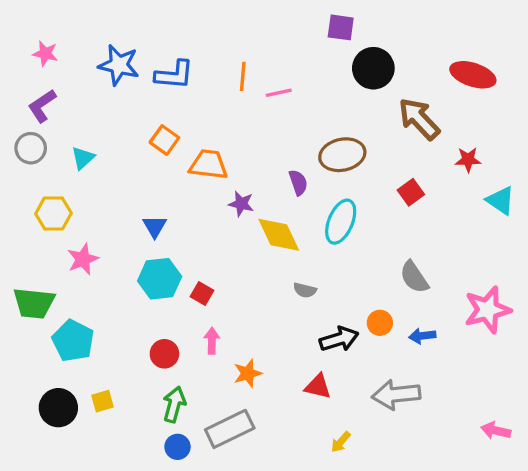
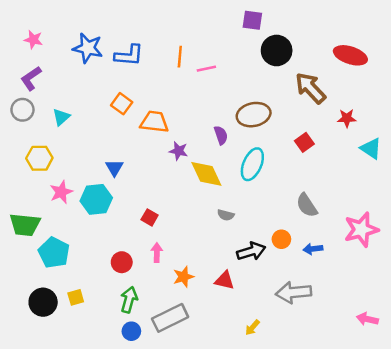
cyan hexagon: (160, 279) -> (96, 199), moved
red triangle: (318, 386) -> (225, 280), moved

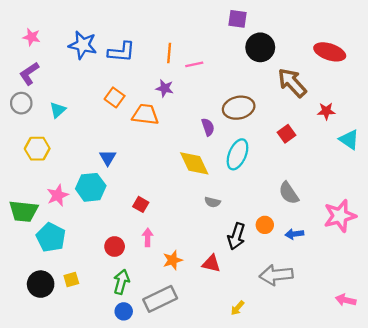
purple star: (179, 151) -> (165, 88), moved
pink star: (61, 192) -> (58, 195), moved
black arrow: (251, 251) -> (236, 236), turned 125

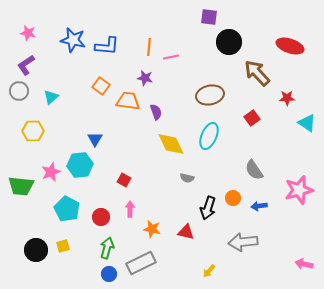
purple semicircle: (208, 127) -> (156, 112), moved
cyan pentagon: (51, 237) -> (67, 209), moved
orange star: (173, 260) -> (152, 229), turned 30

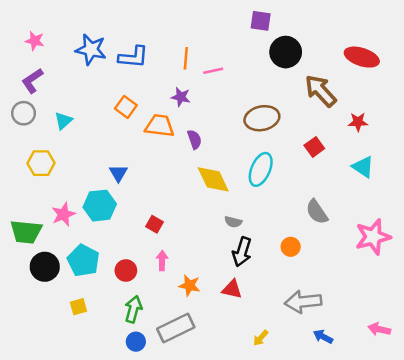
cyan triangle: (307, 123) -> (363, 167), moved
blue arrow: (259, 206) -> (323, 337), moved, turned 35
black arrow: (208, 208) -> (242, 252), moved
black circle: (36, 250) -> (45, 267), moved

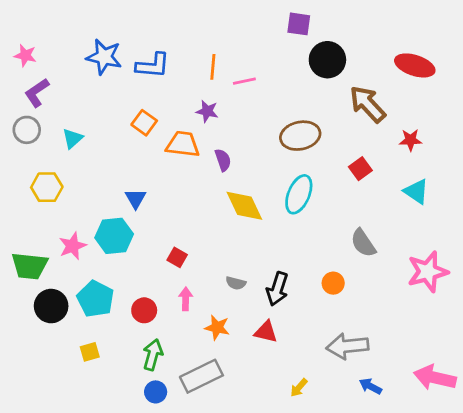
pink star: (35, 41) -> (25, 55), moved
gray semicircle: (233, 222) -> (236, 283), moved
pink arrow: (379, 329) -> (435, 378), size x1.6

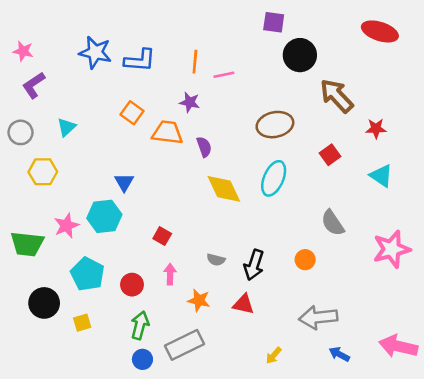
red ellipse: (415, 65) -> (380, 31), moved
gray circle: (27, 130) -> (21, 132), moved
black circle: (51, 306) -> (44, 303), moved

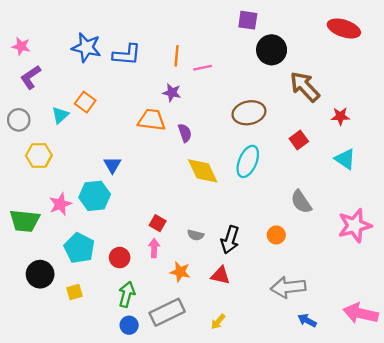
orange square: (132, 113) -> (85, 102), moved
red square: (162, 236) -> (158, 223), moved
yellow arrow: (274, 355) -> (218, 322), moved

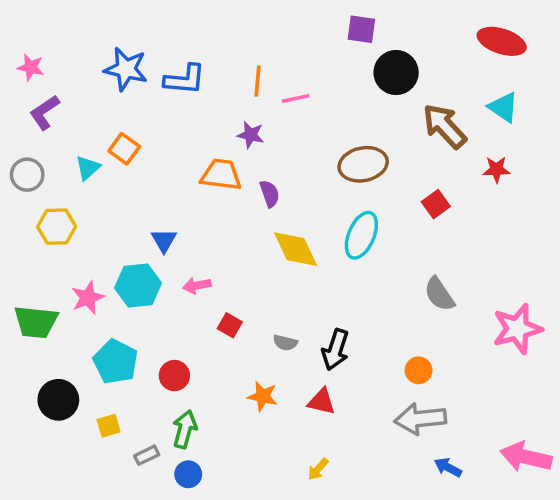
cyan triangle: (345, 159) -> (503, 107), moved
orange circle: (276, 235) -> (419, 370), moved
pink arrow: (154, 248) -> (197, 285), moved, turned -102
gray rectangle: (167, 312) -> (147, 455), moved, size x0.5

